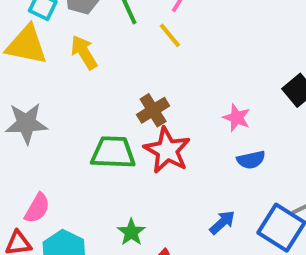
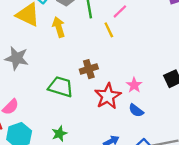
red star: (167, 150) -> (108, 96), moved
blue semicircle: (251, 160) -> (136, 110), turned 35

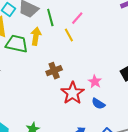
yellow arrow: (59, 27) -> (36, 36), moved, turned 30
green trapezoid: (61, 87) -> (17, 44), moved

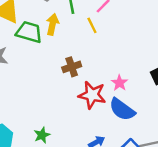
red star: (73, 93) -> (92, 95), turned -30
blue semicircle: (98, 104) -> (122, 109), size x1.6

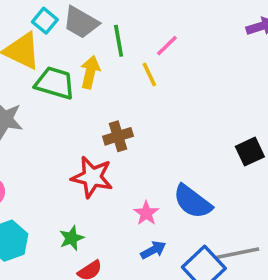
pink star: (120, 83) -> (146, 213), moved
red star: (92, 95) -> (92, 177), moved

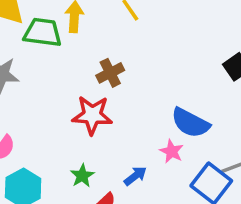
pink star: (146, 213) -> (172, 151), moved
blue arrow: (153, 250) -> (135, 176), moved

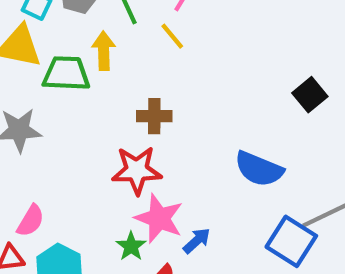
brown cross: (110, 73) -> (154, 116), turned 32
pink star: (172, 151) -> (159, 218), moved, size x1.6

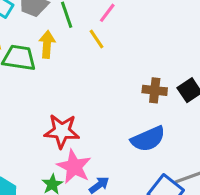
brown cross: (154, 116) -> (155, 90), moved
blue semicircle: (259, 169) -> (148, 139), turned -52

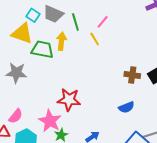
blue semicircle: (148, 139) -> (126, 107), size x0.7
pink star: (74, 167) -> (50, 121), moved

